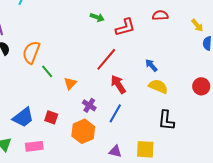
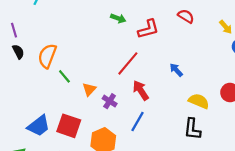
red semicircle: (160, 15) -> (186, 16), turned 35
yellow semicircle: (158, 86) -> (199, 101), moved
purple cross: (89, 105) -> (110, 101), moved
red square: (51, 117) -> (69, 126), size x1.6

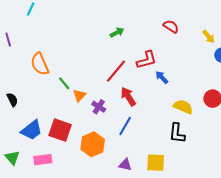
green arrow: (118, 18) -> (117, 32), moved, turned -48
red L-shape: (148, 29) -> (147, 60), moved
black semicircle: (18, 52) -> (12, 100), moved
orange semicircle: (47, 56) -> (40, 64), turned -45
green line: (64, 76) -> (64, 83), moved

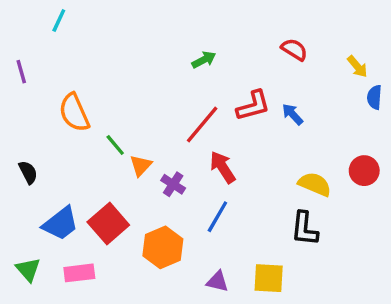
blue arrow: (162, 77) -> (293, 114), moved
red square: (60, 130) -> (108, 223), turned 30

